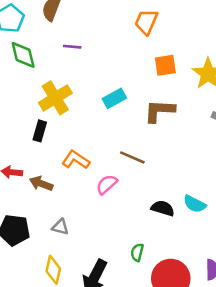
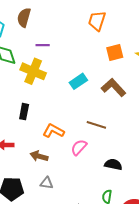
yellow cross: (55, 98) -> (33, 71), moved, turned -30
brown L-shape: (159, 111) -> (114, 87), turned 50
brown arrow: (41, 184) -> (39, 156), moved
black semicircle: (163, 208) -> (113, 165), moved

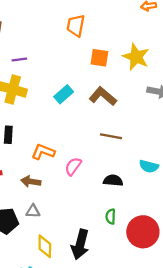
orange square: (115, 52) -> (99, 58), turned 30
brown line: (96, 125) -> (111, 136), moved
gray triangle: (47, 183) -> (33, 211), moved

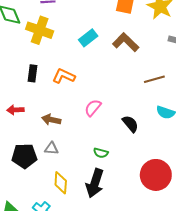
brown line: (111, 136) -> (154, 79), moved, turned -30
orange L-shape: (43, 152) -> (64, 76), moved
black semicircle: (113, 180) -> (130, 124), turned 42
green semicircle: (111, 217) -> (101, 153), moved, turned -80

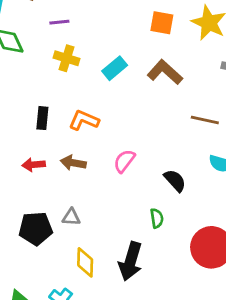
yellow cross: (40, 30) -> (67, 58), moved, size x0.7
brown line: (154, 79) -> (205, 120), turned 30
red arrow: (15, 110) -> (34, 165), moved
brown arrow: (51, 120) -> (73, 163), moved
green semicircle: (101, 153) -> (157, 218), moved, turned -112

